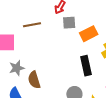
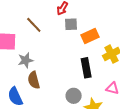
brown line: (32, 25) -> (34, 25), turned 54
gray star: (17, 68) -> (26, 60), moved

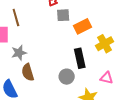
brown line: (34, 25) -> (16, 18), moved, turned 30
gray circle: (74, 96) -> (67, 77), moved

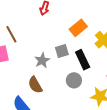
gray square: (63, 15) -> (62, 51), moved
gray star: (19, 53) -> (42, 60), moved

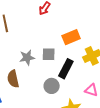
black rectangle: (83, 60) -> (66, 69), turned 36

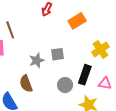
orange rectangle: (71, 37) -> (77, 21), moved
black rectangle: (66, 69) -> (85, 75), moved

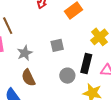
gray star: (37, 60) -> (25, 53), moved

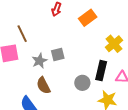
gray square: (57, 45) -> (58, 55), moved

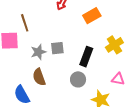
black rectangle: (101, 71) -> (86, 57), moved

